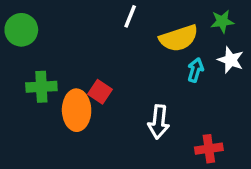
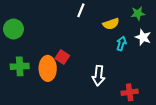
green circle: (21, 30) -> (13, 29), moved
yellow semicircle: (179, 38) -> (111, 24), size x0.7
green cross: (41, 87) -> (20, 66), moved

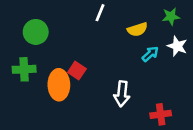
green circle: (13, 29) -> (36, 32), moved
cyan arrow: (121, 44) -> (150, 54), turned 32
green cross: (20, 66) -> (24, 69), moved

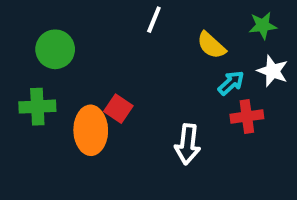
yellow semicircle: (137, 29) -> (211, 45), turned 60
red cross: (161, 114) -> (247, 116), moved

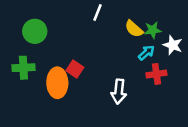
green star: (263, 26) -> (153, 30), moved

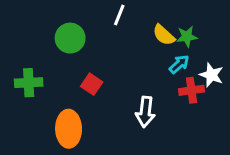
green circle: (35, 31) -> (70, 38), moved
white star: (173, 45) -> (211, 75), moved
orange ellipse: (57, 83) -> (69, 129), moved

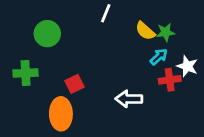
green circle: (70, 38) -> (47, 34), moved
red square: (92, 84) -> (74, 84), moved, turned 30
white arrow: (145, 112) -> (129, 99), turned 85

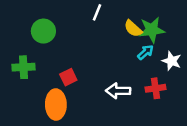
green star: (166, 32) -> (152, 30), size x1.5
red cross: (170, 80) -> (155, 88), moved

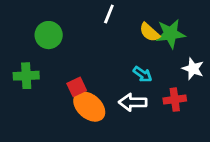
cyan arrow: (145, 52) -> (143, 74), moved, turned 77
orange ellipse: (56, 105) -> (89, 107), moved, turned -48

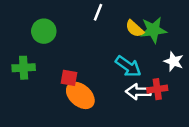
cyan arrow: (143, 74) -> (128, 66), size x1.5
red square: (77, 87) -> (69, 78), turned 36
white arrow: (133, 102) -> (138, 92), moved

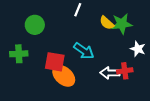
cyan arrow: (128, 66) -> (84, 51), moved
red square: (69, 78) -> (55, 62), size x1.5

